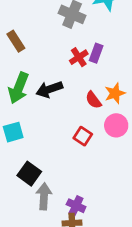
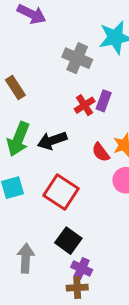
red square: (83, 136) -> (61, 192), moved, size x1.6
black square: (29, 174) -> (68, 241), moved
gray arrow: (44, 196) -> (26, 258), moved

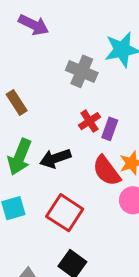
purple rectangle: (104, 101) -> (110, 129), moved
red semicircle: (101, 152) -> (107, 171), size x1.5

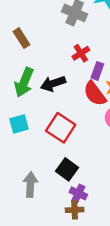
purple rectangle: (110, 129) -> (97, 71), moved

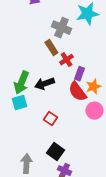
brown rectangle: (22, 38) -> (51, 48), moved
cyan square: (19, 124) -> (19, 103), moved
red square: (61, 128) -> (50, 119), size x0.6

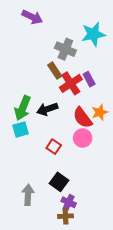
red cross: (66, 60) -> (71, 83), size x1.5
purple rectangle: (79, 74) -> (89, 79), moved, turned -48
pink circle: (94, 111) -> (83, 138), moved

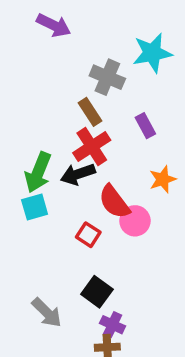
red cross: (71, 83) -> (92, 146), moved
red semicircle: (83, 118) -> (114, 202), moved
gray arrow: (28, 195) -> (47, 313), turned 132

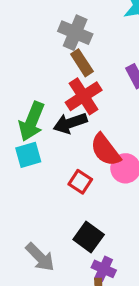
gray cross: (107, 77) -> (75, 33), moved

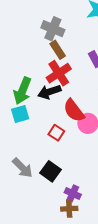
black square: (89, 237) -> (51, 171), moved
gray arrow: (40, 257) -> (22, 168), moved

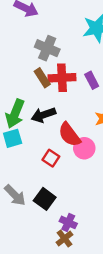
brown rectangle: (58, 50) -> (42, 78), moved
red cross: (59, 73) -> (62, 78), moved, turned 30
brown cross: (69, 209) -> (64, 239), turned -35

